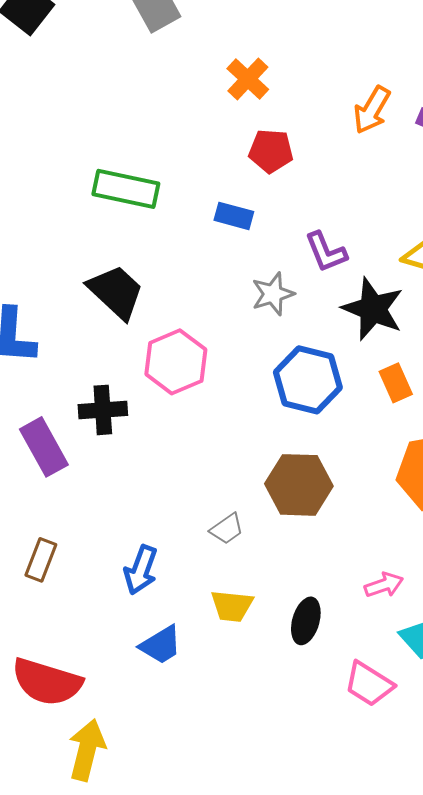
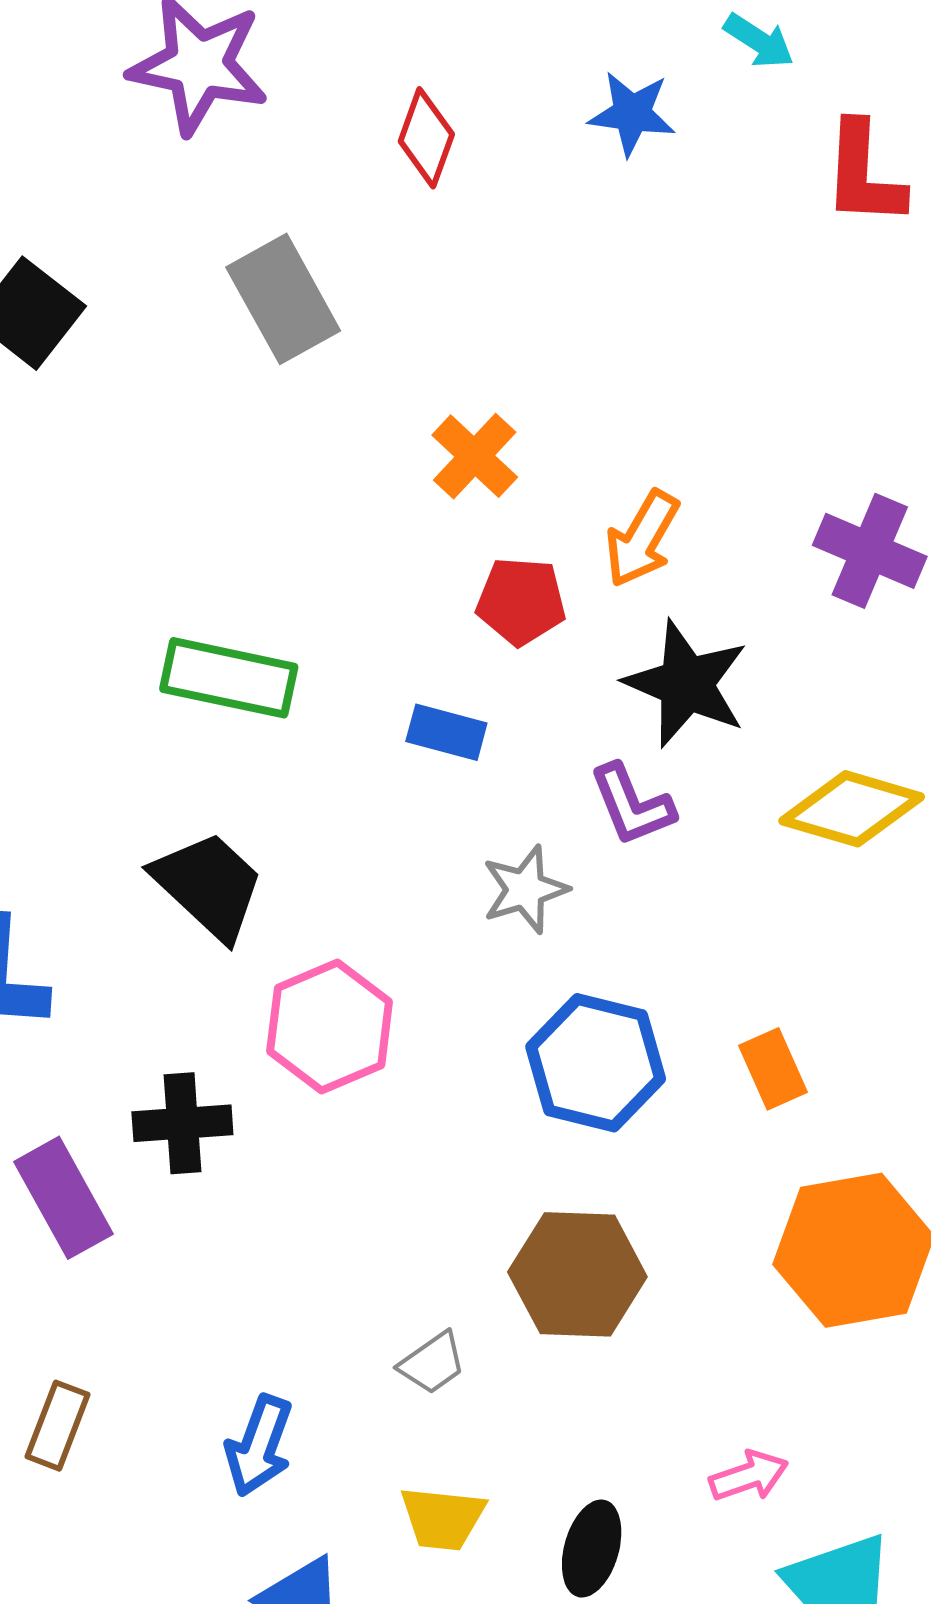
orange arrow: (372, 110) -> (642, 539), moved
black star: (373, 309) -> (686, 684), moved

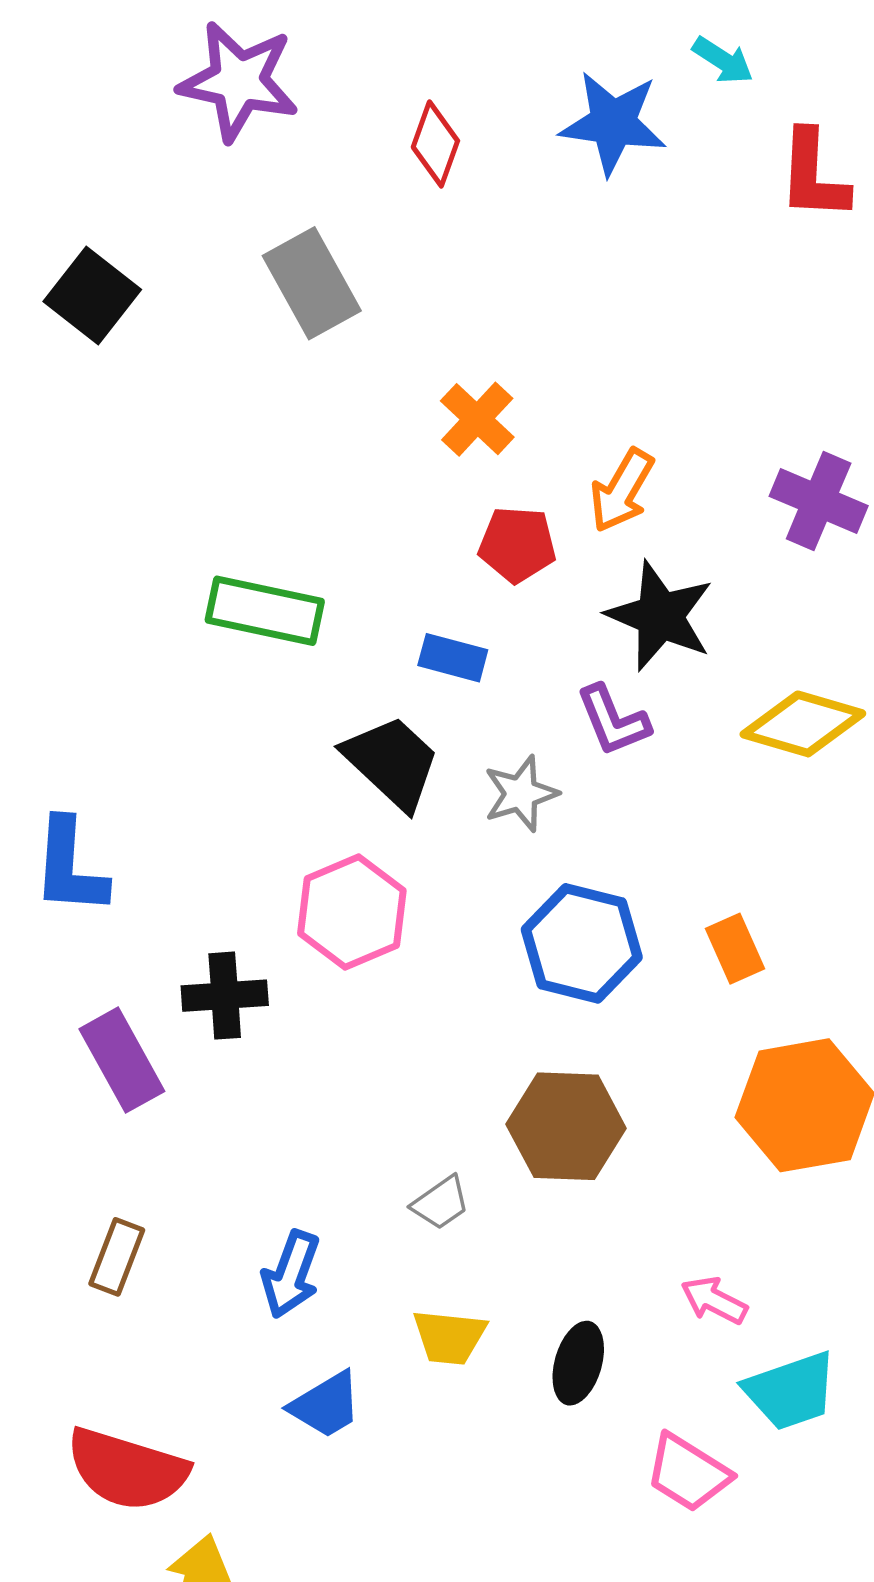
blue star: (632, 113) -> (613, 123), size x1.4
black trapezoid: (209, 885) -> (392, 762), moved
pink arrow: (749, 1476) -> (714, 1300), turned -134

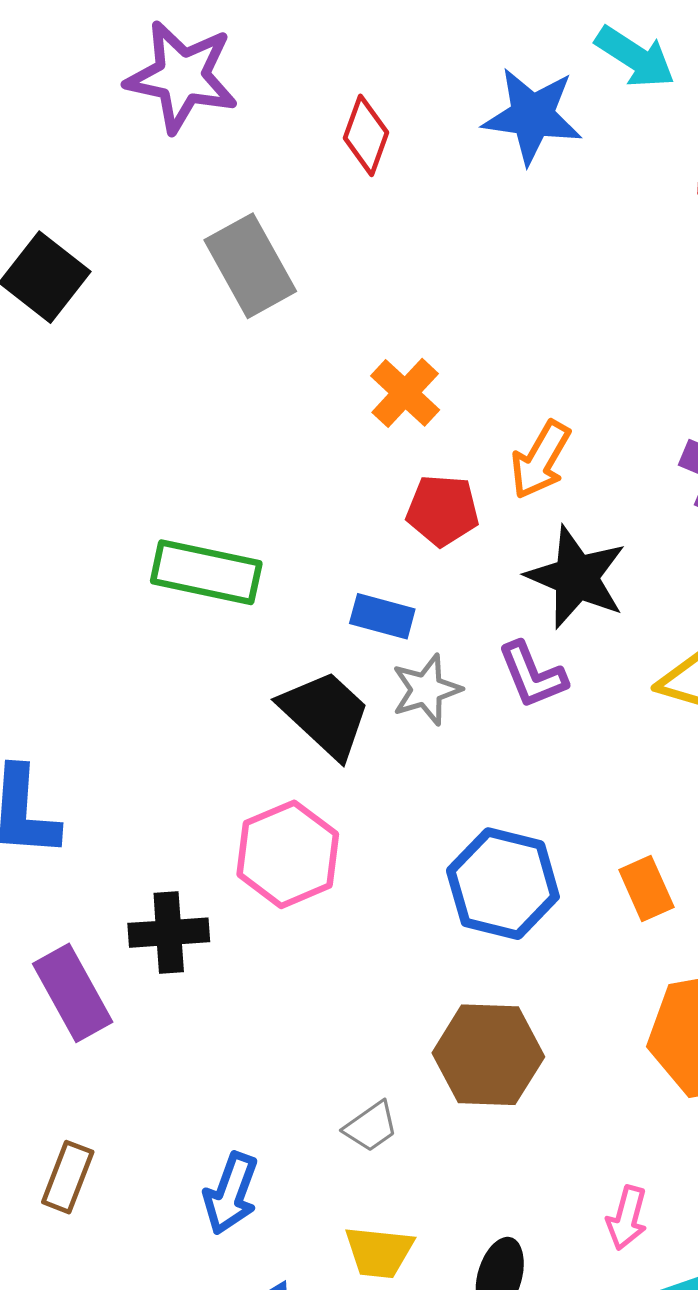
cyan arrow: (723, 60) -> (635, 57), size x1.4
gray star: (521, 794) -> (426, 690), moved
pink arrow: (714, 1300) -> (627, 1218), turned -102

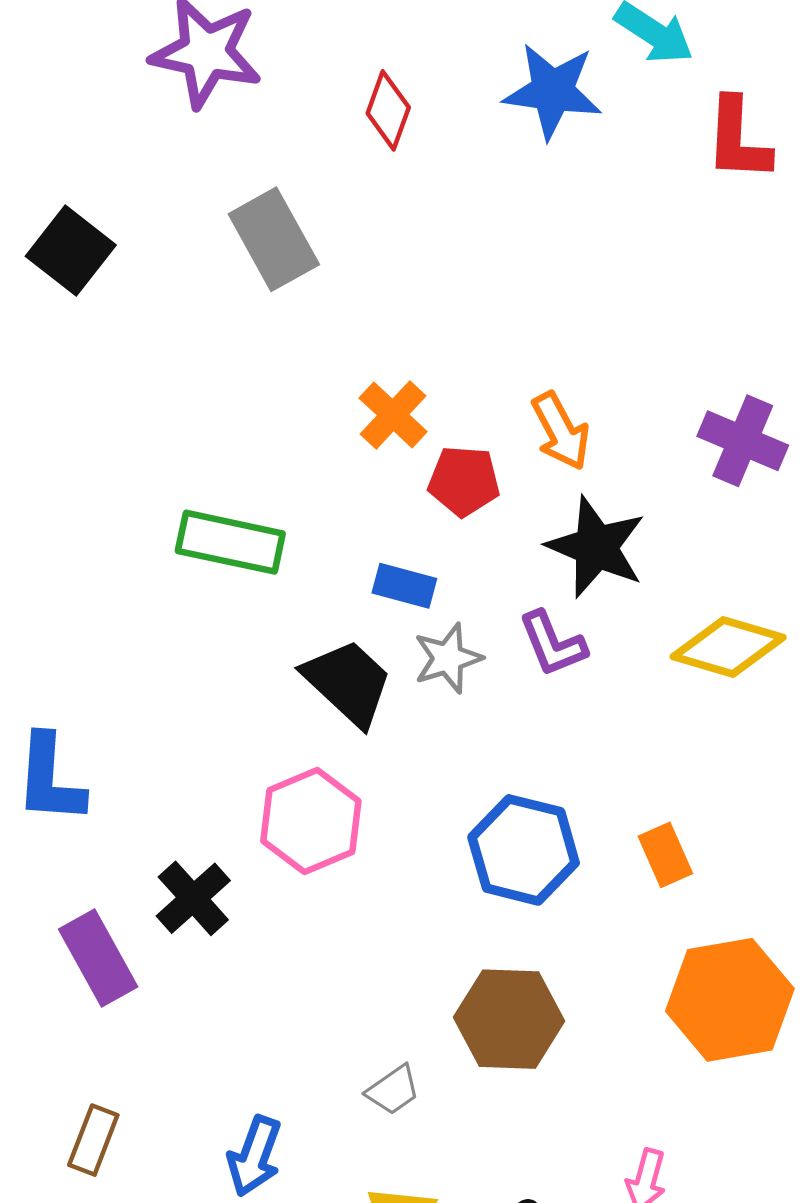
orange cross: (405, 393) -> (393, 415), moved
orange arrow: (540, 460) -> (561, 431), turned -58
black cross: (169, 933) -> (193, 898), turned -38

